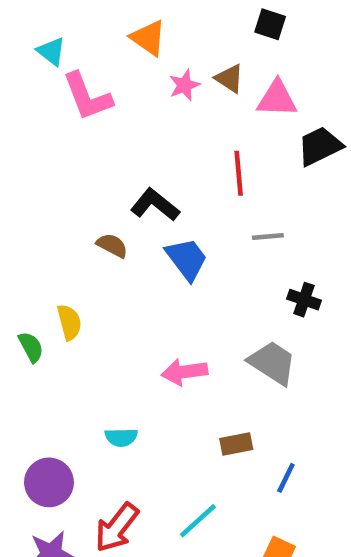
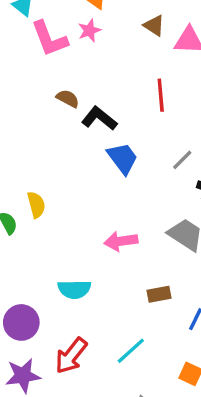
pink star: (184, 85) -> (89, 30), moved
gray line: (268, 236) -> (182, 160), moved, turned -40
brown semicircle: (112, 245) -> (68, 98), moved
cyan semicircle: (121, 437) -> (74, 289), size x1.4

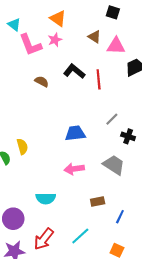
black L-shape: (99, 118) -> (74, 71), moved
blue trapezoid: (123, 158) -> (75, 133), moved, turned -60

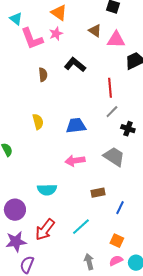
red line: (99, 79) -> (110, 88), moved
brown semicircle: (42, 81) -> (43, 75), turned 56
yellow semicircle: (22, 147) -> (38, 122), moved

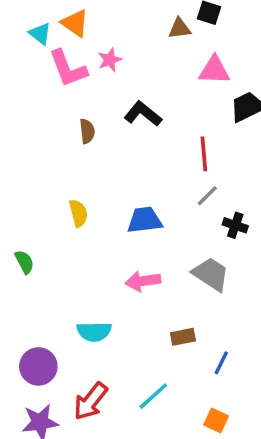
orange triangle: (59, 13) -> (75, 23), moved
brown triangle: (95, 31) -> (179, 28), moved, turned -40

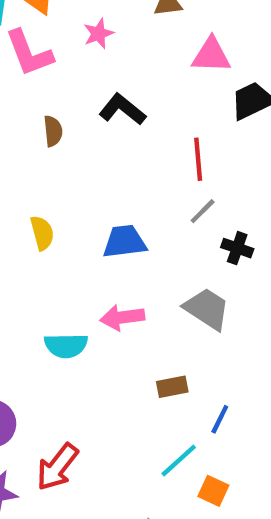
pink star: (110, 60) -> (98, 34), moved
cyan semicircle: (94, 332) -> (66, 346), moved
cyan line: (153, 396) -> (179, 460), moved

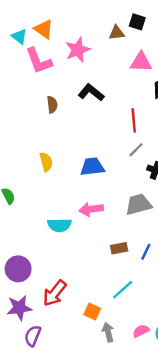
pink star: (98, 34) -> (78, 50), size x1.5
gray trapezoid: (207, 309) -> (139, 204), turned -48
blue line: (220, 419) -> (146, 252), moved
orange square: (213, 491) -> (92, 311), moved

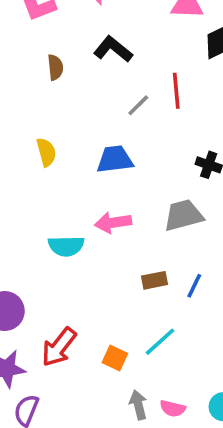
gray line: (136, 150) -> (138, 105), moved
orange square: (92, 311) -> (115, 358), moved
pink semicircle: (141, 331) -> (173, 408), moved, turned -140

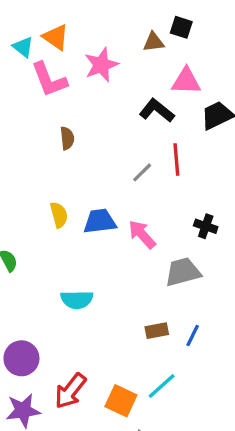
black L-shape: (113, 49) -> (157, 111), moved
blue trapezoid: (115, 159) -> (100, 221), moved
pink arrow: (113, 223) -> (142, 234), moved, turned 56
orange square: (115, 358) -> (121, 401), size x1.4

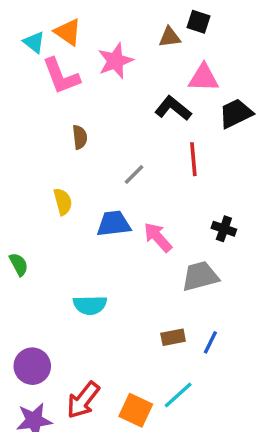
gray line: (142, 172) -> (134, 174), moved
yellow semicircle: (59, 215) -> (63, 202), moved

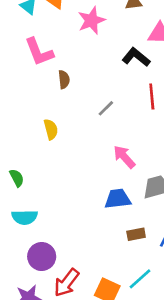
pink L-shape: (61, 76) -> (39, 52), moved
blue trapezoid: (114, 224) -> (118, 199), moved
cyan semicircle: (90, 305) -> (25, 217), moved
purple circle: (32, 366) -> (42, 257), moved

